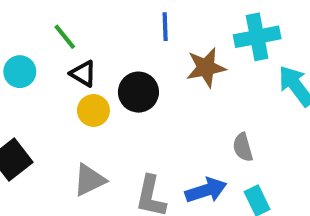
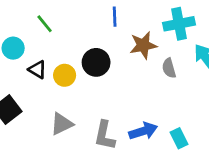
black triangle: (83, 74) -> (37, 70), moved
gray semicircle: (243, 147) -> (169, 68), moved

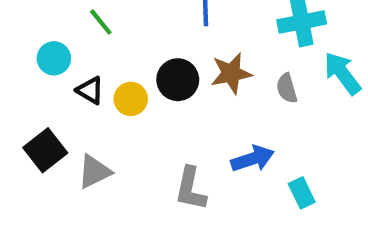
brown star: (143, 45) -> (231, 73), moved
gray triangle: (62, 124) -> (94, 172), moved
blue arrow: (143, 131) -> (253, 159), moved

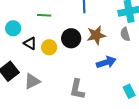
green line: (101, 22) -> (44, 15), moved, turned -48
gray semicircle: (287, 88) -> (125, 34), moved
blue arrow: (253, 159) -> (106, 62), moved

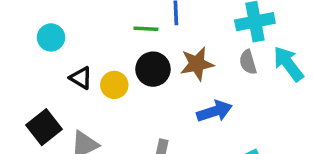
green line: (44, 15) -> (146, 29), moved
cyan circle: (13, 28) -> (51, 37), moved

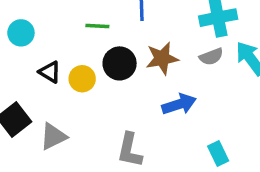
green line: (146, 29) -> (97, 26), moved
gray semicircle: (248, 62) -> (211, 57), turned -95

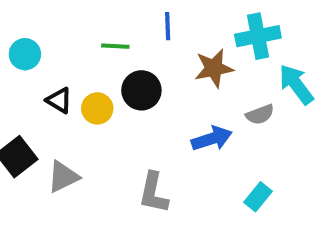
gray semicircle: (211, 57) -> (260, 114), moved
brown star: (162, 58) -> (214, 68), moved
cyan rectangle: (218, 154) -> (258, 197), turned 65

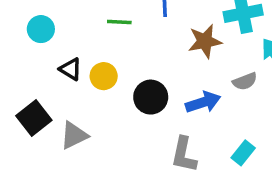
black circle: (141, 90) -> (151, 97), moved
gray L-shape: (154, 193) -> (184, 155), moved

